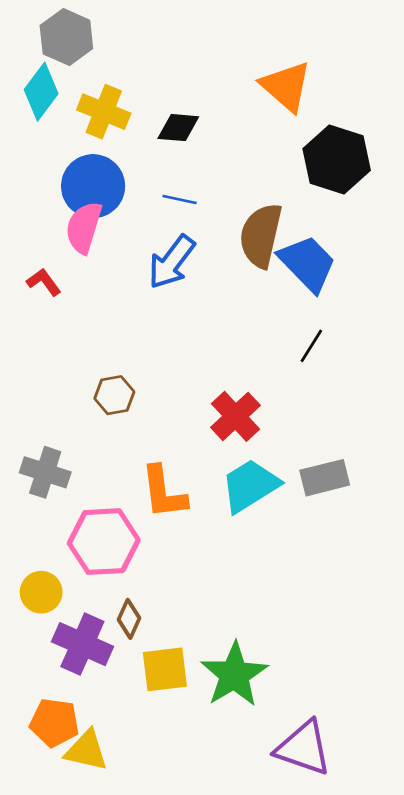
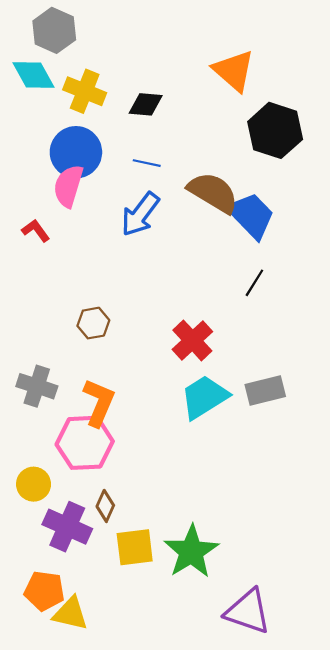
cyan diamond: (41, 92) -> (34, 75), turned -66
brown semicircle: (261, 235) -> (213, 192), turned 108
orange L-shape: (164, 492) -> (99, 403), moved, turned -150

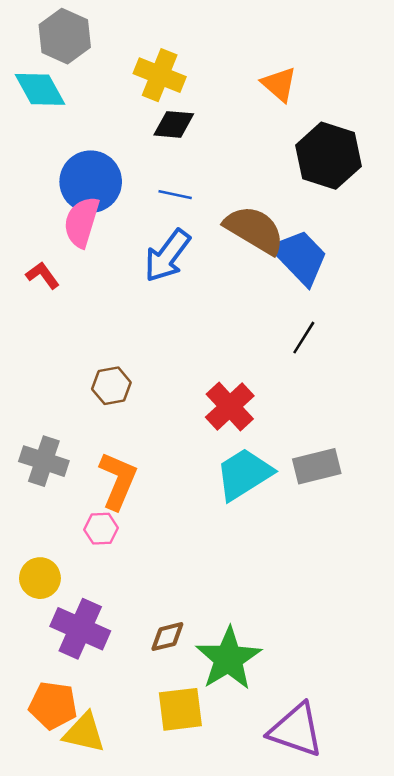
orange triangle: (234, 71) -> (279, 84), size x0.7
yellow cross: (85, 91) -> (160, 75), moved
pink hexagon: (85, 443) -> (101, 529), size x0.5
brown diamond: (105, 506) -> (167, 637), moved, turned 52
yellow square: (135, 547) -> (180, 709), moved

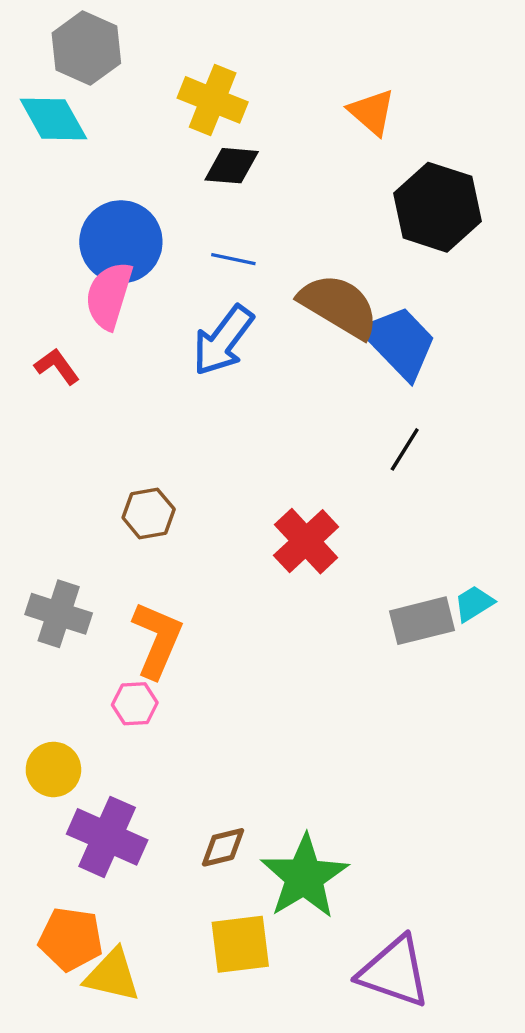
cyan trapezoid: (244, 474) -> (474, 603), moved, size x0.5

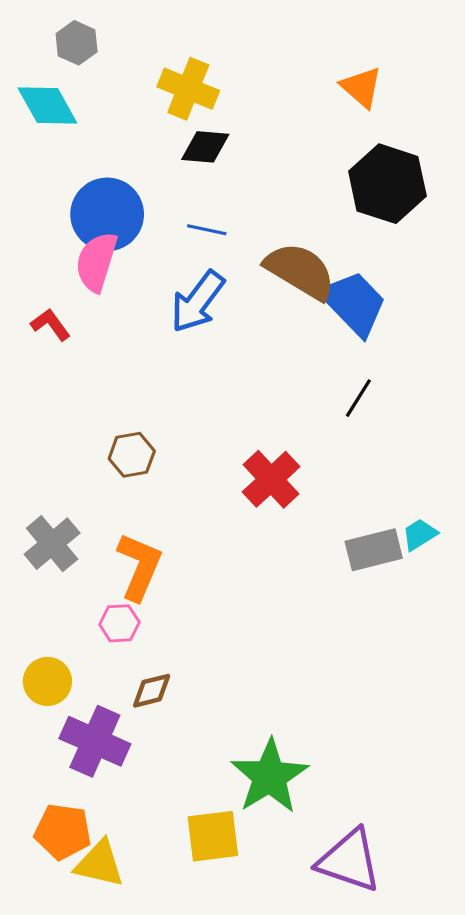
gray hexagon: (86, 48) -> (77, 43), size x0.7
orange triangle: (372, 112) -> (361, 87), moved
gray cross: (59, 614) -> (52, 544), turned 32
brown diamond: (223, 847) -> (152, 691), moved

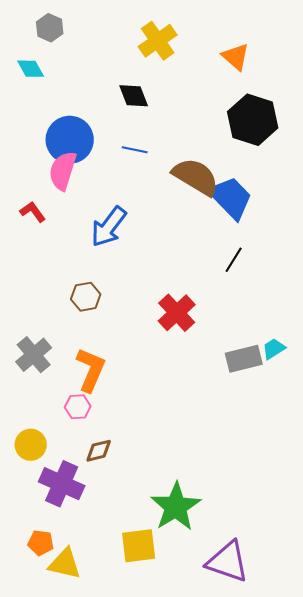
yellow cross: (188, 89) -> (158, 41), moved, turned 33
cyan diamond: (47, 106) -> (31, 69), size x0.7
black diamond: (205, 147) -> (134, 96), turned 64
blue arrow: (198, 302) -> (109, 227), moved
orange pentagon: (63, 832) -> (41, 543), size x0.7

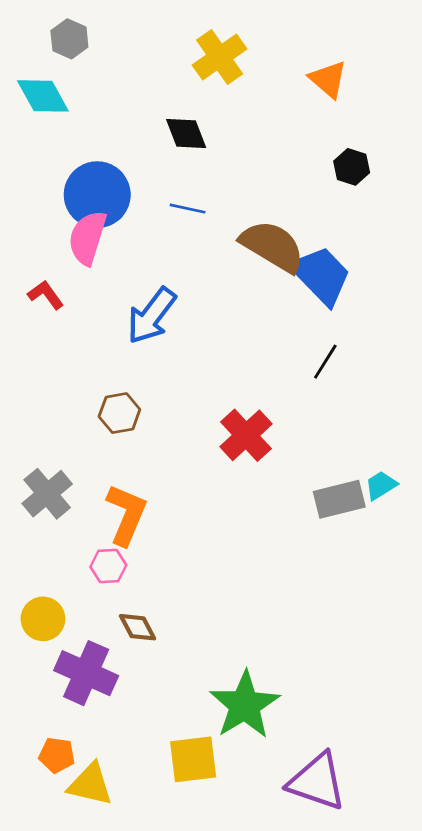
cyan diamond: (31, 69) -> (43, 96), size x1.4
black hexagon: (253, 120) -> (352, 167), size x0.5
brown diamond: (99, 451) -> (138, 627), turned 76

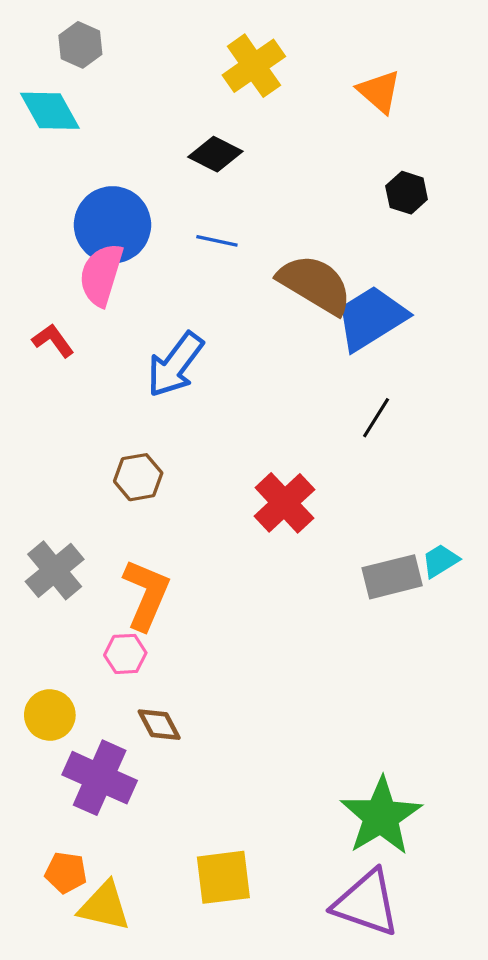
black diamond: (186, 134) -> (215, 154), turned -42
blue trapezoid: (321, 275) -> (371, 318), turned -78
green star: (245, 705) -> (381, 816), moved

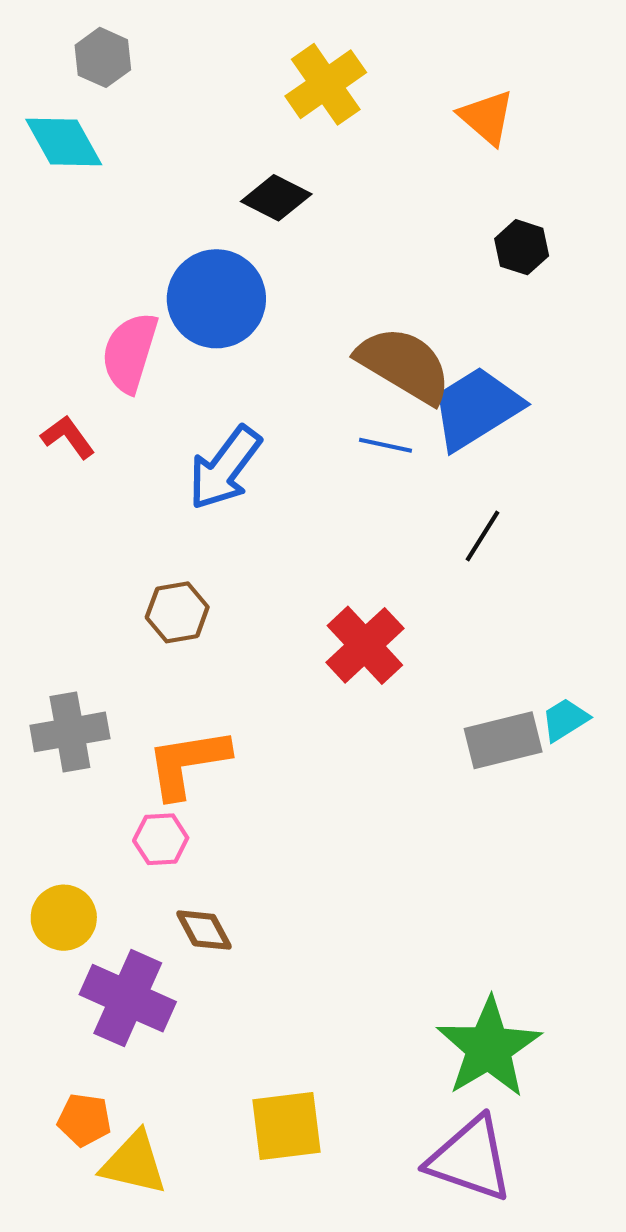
blue circle: (112, 225) -> (216, 299), moved
blue line: (217, 241) -> (386, 445), moved
gray cross: (55, 570) -> (70, 732), turned 30
orange L-shape: (146, 594) -> (188, 763), turned -122

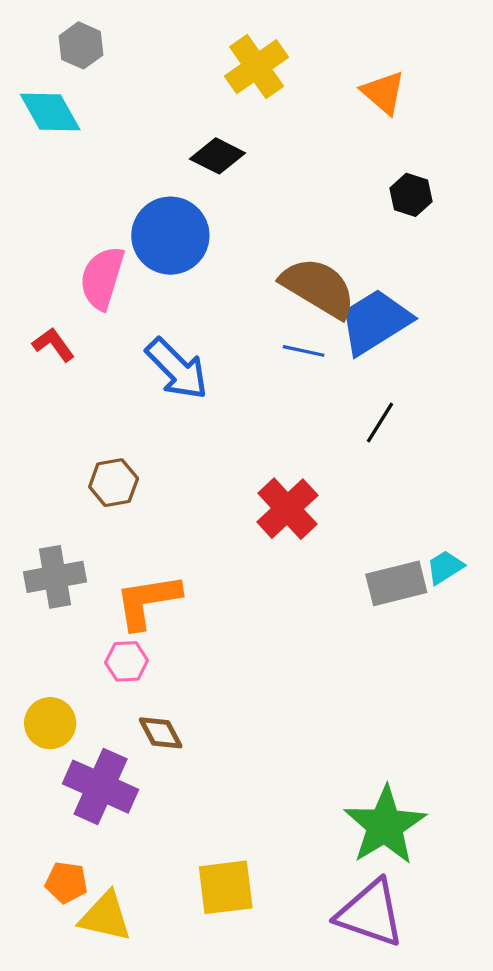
blue arrow: (225, 468) -> (177, 369), turned -82
brown hexagon: (177, 612) -> (114, 483), moved

